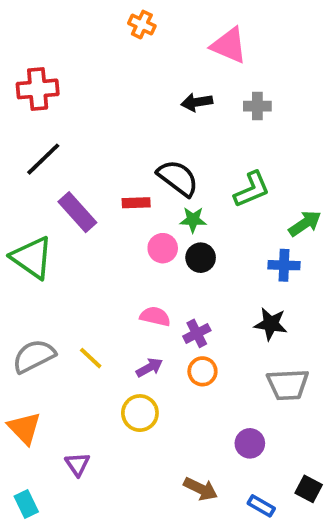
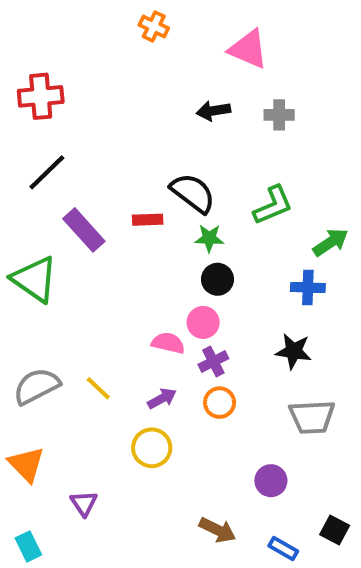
pink circle: (163, 248) -> (203, 322), moved

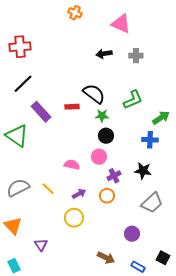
pink semicircle: (168, 343) -> (72, 165), moved
purple cross: (213, 361) -> (114, 176), moved
gray trapezoid: (312, 417) -> (152, 203), turned -40

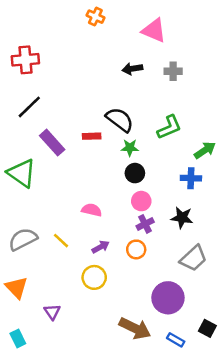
pink circle: (99, 157) -> (141, 201), moved
purple circle: (132, 234) -> (168, 298), size x1.6
brown arrow: (106, 258) -> (135, 328), size x1.4

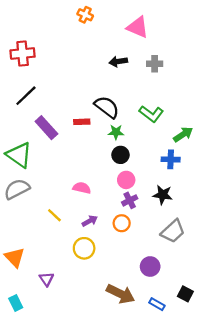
green L-shape: (169, 127) -> (151, 114), turned 60
gray semicircle: (23, 239) -> (17, 189), moved
purple circle: (168, 298) -> (150, 267), size x0.7

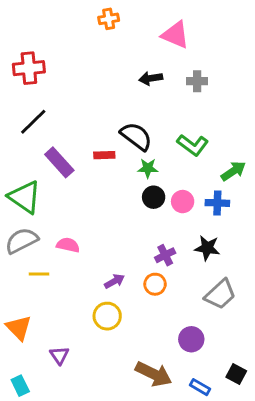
orange cross: (85, 15) -> (109, 19), turned -35
pink circle: (126, 180) -> (183, 202), moved
pink semicircle: (82, 188) -> (68, 245), moved
yellow line: (54, 215) -> (39, 274), moved, turned -42

